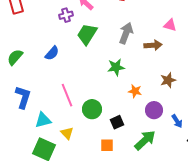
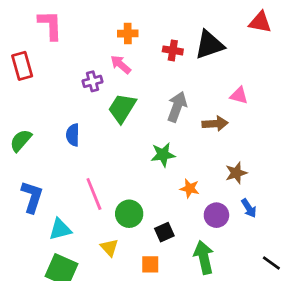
blue semicircle: (52, 53) -> (73, 135), turned 140
blue arrow: (177, 121) -> (249, 208), moved
yellow triangle: (67, 133) -> (109, 248), moved
green arrow: (145, 140) -> (204, 257), turned -60

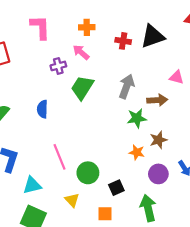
pink L-shape: (50, 25) -> (40, 27), moved
green star: (163, 155) -> (137, 118), moved
brown star: (236, 173) -> (158, 140), moved

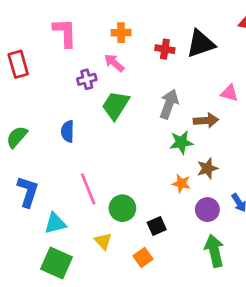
green arrow: (148, 208) -> (214, 251), moved
orange square: (105, 214) -> (143, 258), turned -35

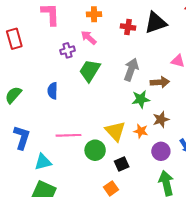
pink line: (88, 189) -> (69, 135), turned -70
yellow triangle: (103, 241) -> (115, 131), moved, size x1.5

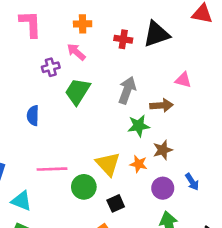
cyan triangle: (43, 162) -> (21, 201), turned 36

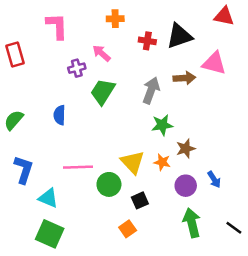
orange cross: (83, 24) -> (115, 19), moved
pink triangle: (183, 80) -> (214, 63), moved, size x1.5
brown arrow: (161, 105) -> (184, 78), moved

